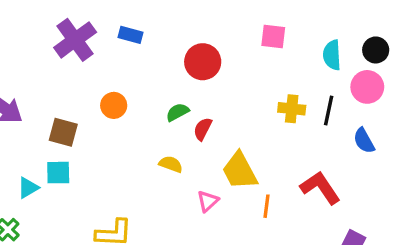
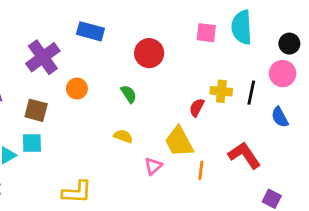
blue rectangle: (130, 35) -> (91, 31), size x1.4
purple cross: (75, 40) -> (43, 57), moved
cyan semicircle: (332, 55) -> (242, 27), moved, size x1.4
green semicircle: (177, 112) -> (129, 94), turned 84
red semicircle: (203, 129) -> (197, 108), moved

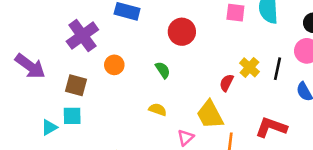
yellow cross: (221, 91) -> (249, 67), turned 36
red L-shape: (244, 155) -> (271, 127), turned -36

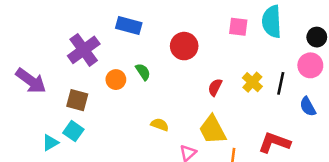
green semicircle: (163, 70) -> (143, 72), moved
red semicircle: (227, 83) -> (215, 87), moved
cyan square: (72, 116) -> (73, 131), turned 36

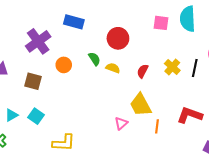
green semicircle: (143, 72) -> (94, 59), moved
yellow semicircle: (160, 125) -> (113, 68), moved
cyan square: (73, 131) -> (36, 116), moved

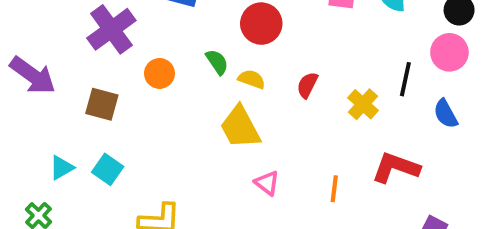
yellow cross: (172, 67) -> (363, 104), moved
yellow trapezoid: (141, 105) -> (240, 127), moved
pink triangle: (121, 123) -> (267, 183), turned -40

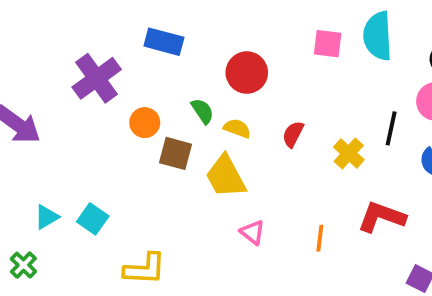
brown square: (102, 104) -> (176, 153), moved

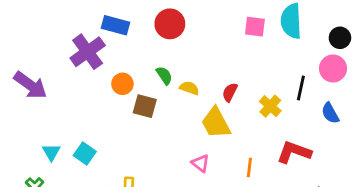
blue rectangle: (164, 42) -> (115, 25), moved
red circle: (247, 73) -> (170, 24), moved
yellow trapezoid: (226, 176) -> (216, 123), moved
cyan triangle: (47, 217) -> (51, 152), turned -30

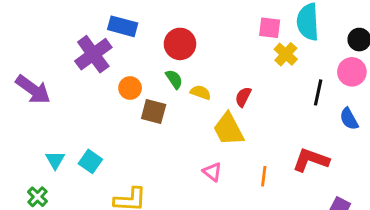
red circle: (170, 24) -> (180, 44), moved
yellow cross: (270, 106) -> (286, 54), moved

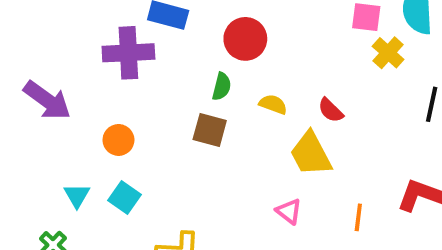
purple cross: (93, 54) -> (128, 53), turned 33
green semicircle: (174, 79) -> (222, 86), moved, turned 48
orange circle: (130, 88) -> (118, 140), moved
red semicircle: (243, 97) -> (331, 110), turned -72

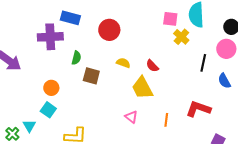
green semicircle: (222, 86) -> (76, 58), moved
orange circle: (118, 140) -> (51, 88), moved
cyan triangle: (77, 195) -> (29, 126), moved

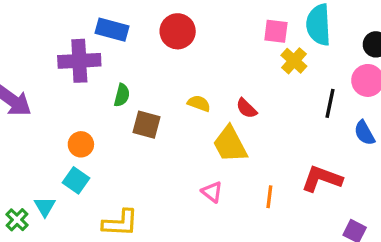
red circle: (109, 30) -> (178, 31), moved

